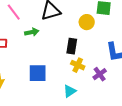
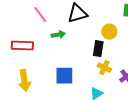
yellow circle: (87, 22) -> (109, 32), moved

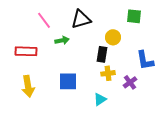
yellow cross: (104, 68) -> (108, 73), turned -32

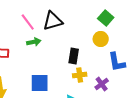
green square: (134, 16) -> (106, 18), turned 35
pink line: (44, 20) -> (28, 22), moved
yellow circle: (113, 37) -> (101, 39), moved

